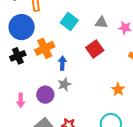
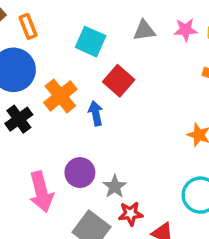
red square: (95, 49) -> (119, 81), moved
gray star: (64, 84) -> (115, 187), moved
pink arrow: (21, 100) -> (41, 192), size x1.6

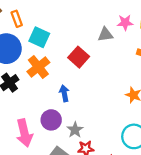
gray triangle: (144, 31) -> (105, 35), moved
cyan square: (91, 42) -> (39, 37), moved
blue arrow: (96, 113) -> (64, 93), moved

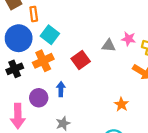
purple circle: (51, 120) -> (39, 98), moved

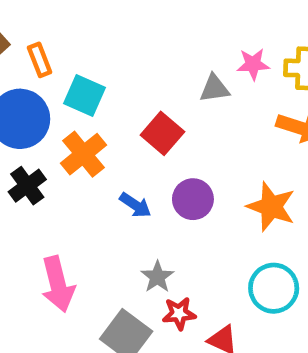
blue arrow: (61, 89) -> (135, 205), turned 136
purple circle: (39, 98) -> (193, 199), moved
orange star: (121, 104) -> (271, 207), size x1.5

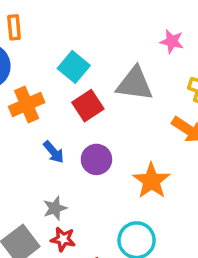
pink star: (253, 64) -> (172, 41), moved
gray triangle: (214, 88) -> (135, 84), size x1.6
cyan square: (84, 95) -> (74, 67), moved

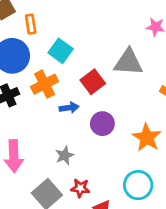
cyan square: (74, 67) -> (61, 51), moved
blue arrow: (54, 152) -> (69, 108), moved, turned -54
gray star: (55, 208) -> (65, 155), moved

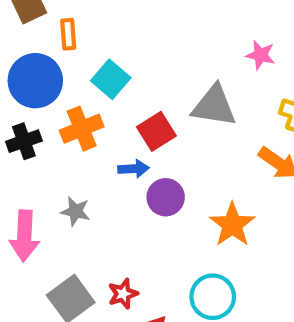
blue arrow: (69, 108) -> (133, 169), moved
gray star: (65, 155) -> (75, 211), moved, turned 30
red star: (80, 188) -> (123, 294), turned -30

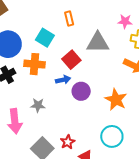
orange rectangle: (68, 34) -> (69, 19), moved
pink star: (260, 55) -> (125, 21), moved
orange cross: (82, 129) -> (34, 64), turned 36

